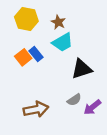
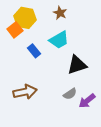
brown star: (58, 22) -> (60, 13), moved
orange square: (23, 57) -> (15, 30), moved
brown arrow: (36, 109) -> (25, 92), moved

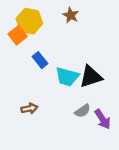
cyan trapezoid: (59, 40) -> (67, 77), moved, turned 45
brown arrow: (25, 92) -> (29, 109), size x0.6
purple arrow: (87, 101) -> (103, 119), turned -84

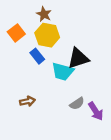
brown star: (71, 15) -> (44, 14), moved
yellow hexagon: (29, 21) -> (47, 35), moved
black triangle: (91, 77) -> (78, 58), moved

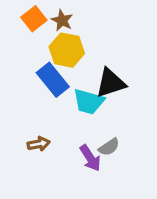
orange square: (16, 33) -> (34, 19), moved
blue rectangle: (37, 56) -> (53, 80), size x1.5
purple arrow: (96, 111) -> (90, 158), moved

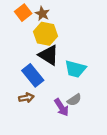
blue rectangle: (53, 80) -> (33, 75), moved
black triangle: (111, 83) -> (49, 55), moved, turned 50
cyan trapezoid: (89, 102) -> (75, 69), moved

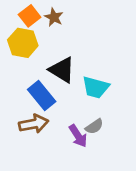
yellow hexagon: (46, 34) -> (23, 43), moved
brown arrow: (26, 98) -> (34, 124), size x1.5

